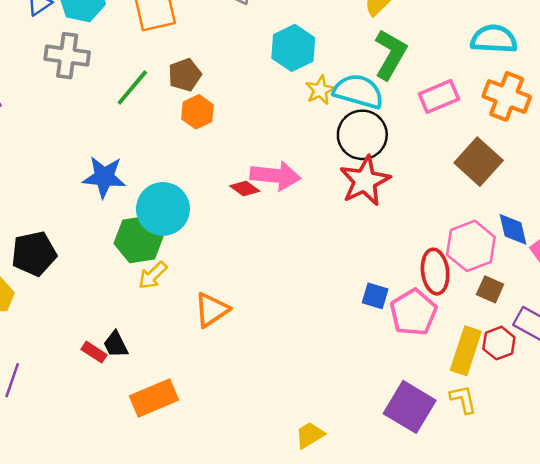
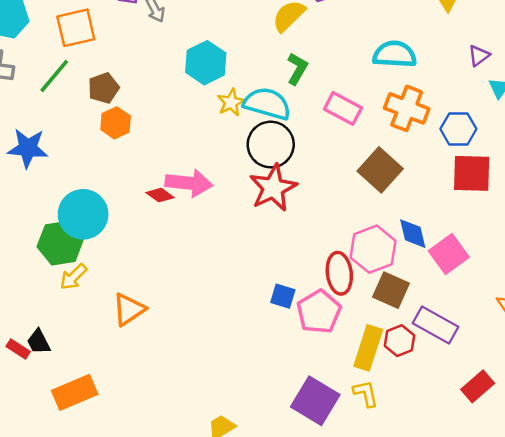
green L-shape: (390, 54) -> (297, 69), size x0.7
green line: (132, 88) -> (54, 76), moved
pink rectangle: (439, 96) -> (343, 108), turned 51
blue star: (104, 177) -> (28, 148), moved
brown square: (490, 289) -> (391, 290), size x1.4

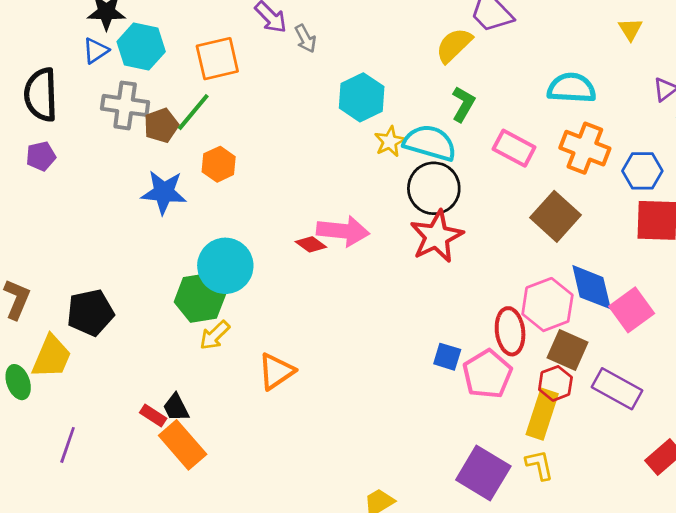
brown pentagon: (103, 88) -> (161, 125), moved
orange hexagon: (116, 123) -> (219, 164), moved
blue diamond: (413, 234) -> (592, 287), size x1.4
red hexagon: (399, 341) -> (555, 383), moved
orange rectangle: (75, 392) -> (183, 445), moved, turned 72

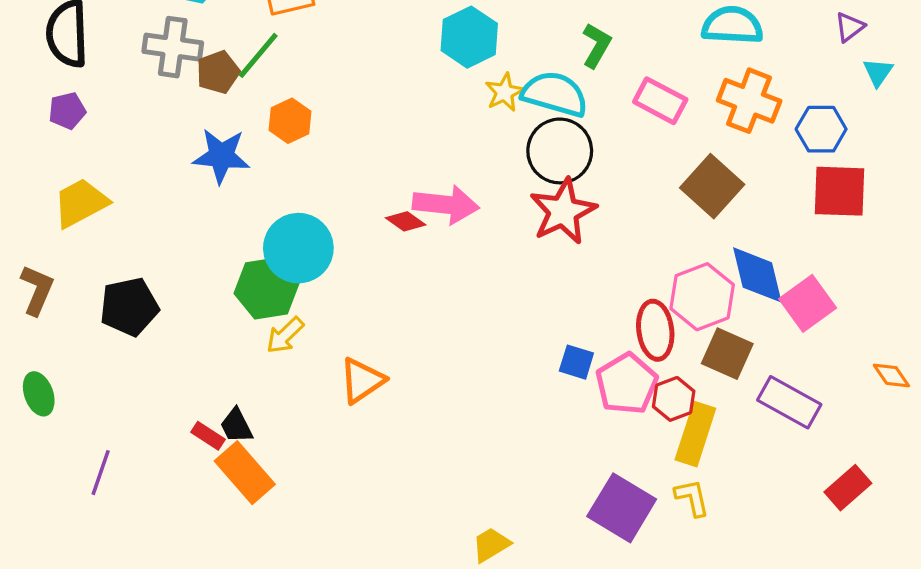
yellow trapezoid: (52, 357) -> (81, 203), moved, turned -141
red hexagon: (555, 383) -> (674, 399), moved

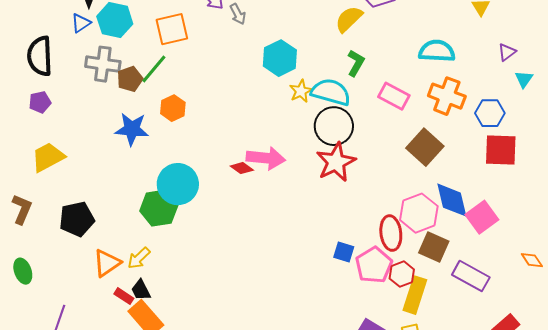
yellow arrow: (285, 335) -> (139, 258), moved
orange triangle: (362, 380) -> (107, 263), moved

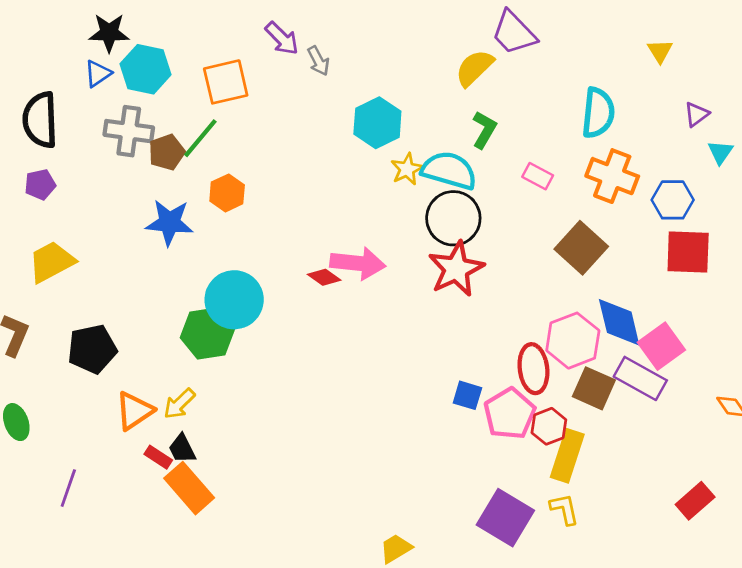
cyan semicircle: (437, 51) -> (598, 113), turned 93
pink rectangle: (394, 96) -> (538, 176), size x0.7
purple rectangle: (471, 276) -> (640, 378), moved

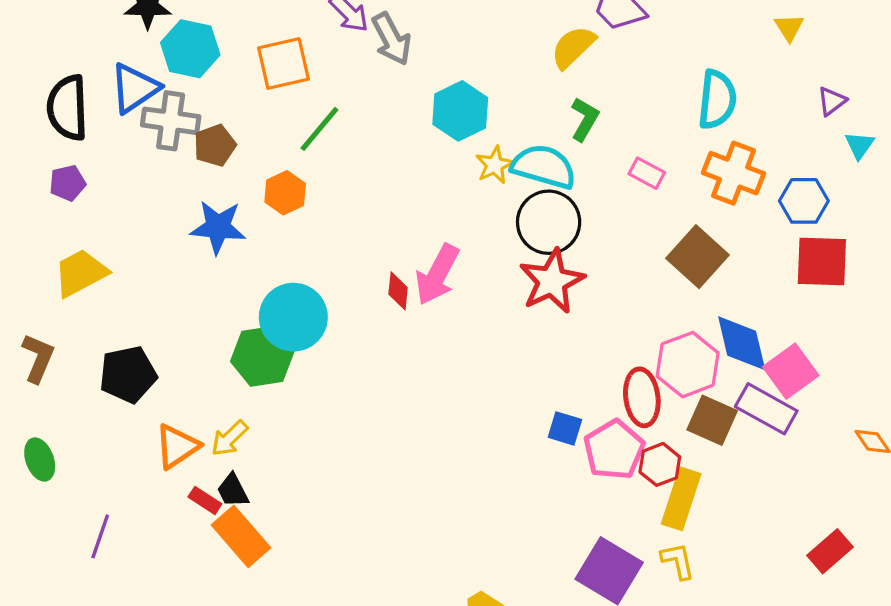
gray arrow: (318, 61) -> (391, 39), size x1.5
blue triangle: (98, 73) -> (135, 88), moved, size x1.6
green line: (200, 138) -> (319, 129), moved
pink arrow: (358, 263) -> (437, 275), turned 112
red diamond: (324, 277) -> (398, 291), turned 60

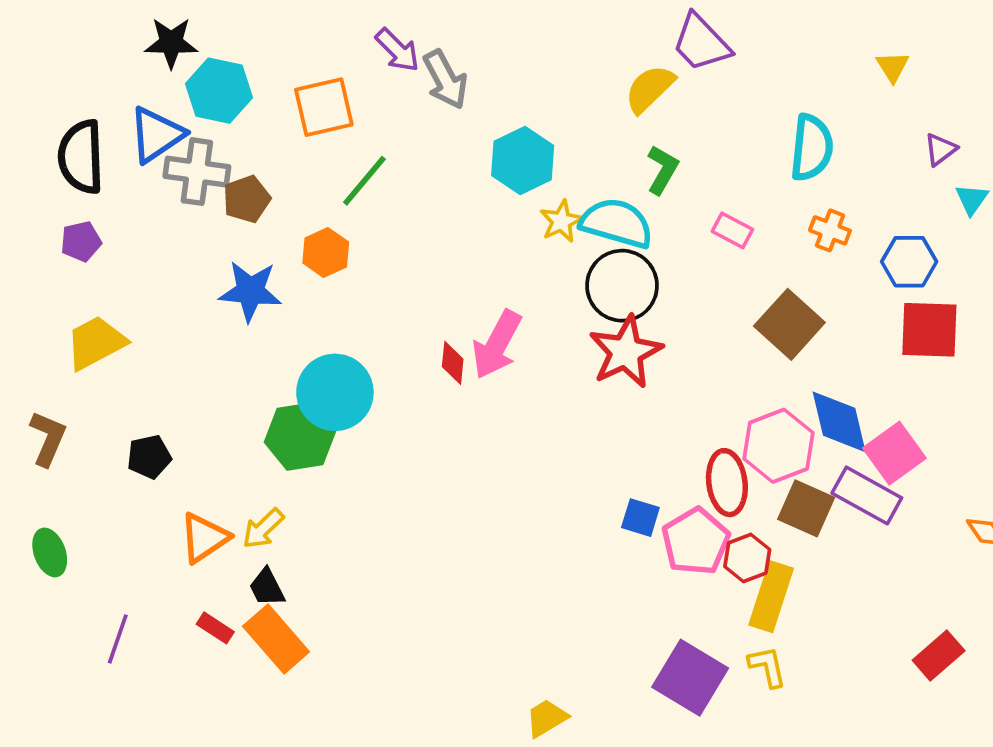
orange cross: (733, 173) -> (830, 230), size x0.6
black pentagon: (128, 374) -> (149, 457), size x0.7
red rectangle: (205, 500) -> (215, 628), moved

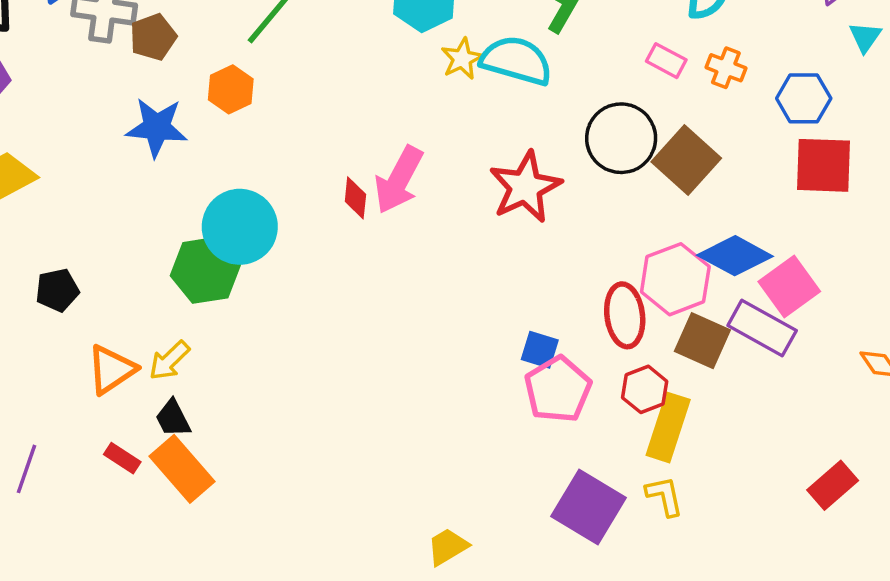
pink rectangle: (732, 230) -> (666, 61), moved
black circle: (622, 286) -> (621, 138), moved
blue diamond: (839, 422) -> (735, 256), turned -48
pink pentagon: (696, 541) -> (558, 389), moved

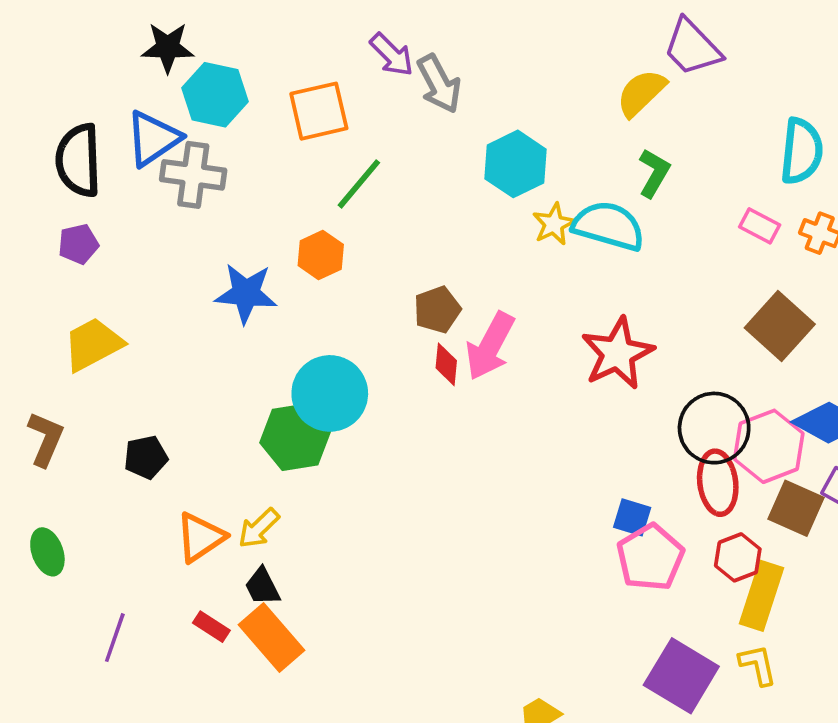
brown pentagon: (153, 37) -> (437, 310), moved
black circle: (621, 138) -> (714, 428), moved

